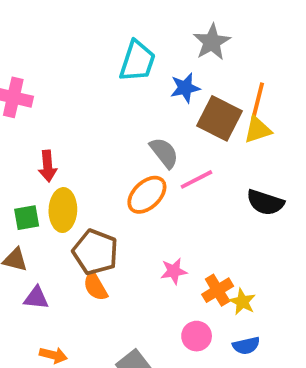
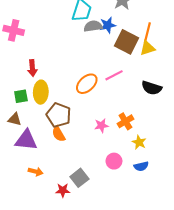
gray semicircle: (164, 153) -> (93, 26), moved, turned -60
orange cross: (218, 290) -> (125, 121), moved
purple triangle: (36, 298) -> (26, 140), size x1.6

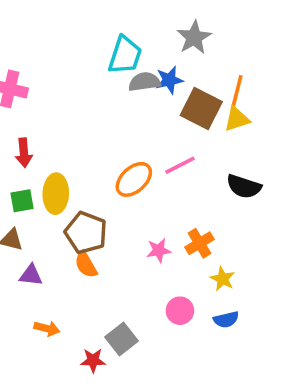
red arrow: (32, 68) -> (24, 153), moved
purple triangle: (26, 140) -> (31, 275), size x0.6

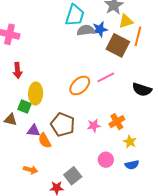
yellow triangle: (237, 119) -> (126, 21), moved
green square: (22, 201) -> (25, 107), moved, turned 32
brown pentagon: (86, 233) -> (63, 125), moved
orange semicircle: (86, 265) -> (45, 141), moved
purple triangle: (31, 275) -> (34, 131), moved

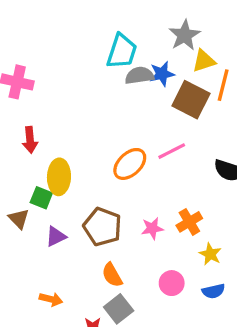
brown triangle: (11, 120) -> (19, 219), turned 32
purple triangle: (34, 131) -> (56, 236), turned -32
orange semicircle: (45, 141) -> (112, 275), moved

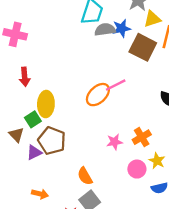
pink line: (172, 151) -> (116, 85), moved
green square: (41, 198) -> (33, 119), turned 35
brown pentagon: (102, 227) -> (52, 141), moved
purple triangle: (56, 236) -> (34, 152), moved
pink circle: (172, 283) -> (137, 169), moved

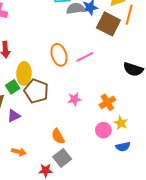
orange ellipse: (98, 95) -> (59, 55), moved, turned -65
brown pentagon: (52, 141) -> (36, 91), moved
pink star: (114, 142) -> (74, 99), moved

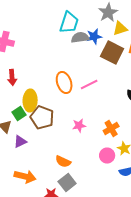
orange semicircle: (58, 136) -> (63, 162), turned -35
orange arrow: (19, 152) -> (25, 176), size x1.5

